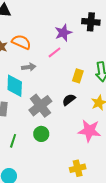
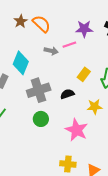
gray arrow: (29, 67) -> (51, 51), moved
green circle: (41, 134) -> (41, 119), moved
yellow cross: (78, 168) -> (68, 164), moved

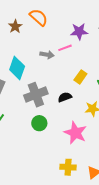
orange semicircle: (41, 24) -> (39, 17), moved

